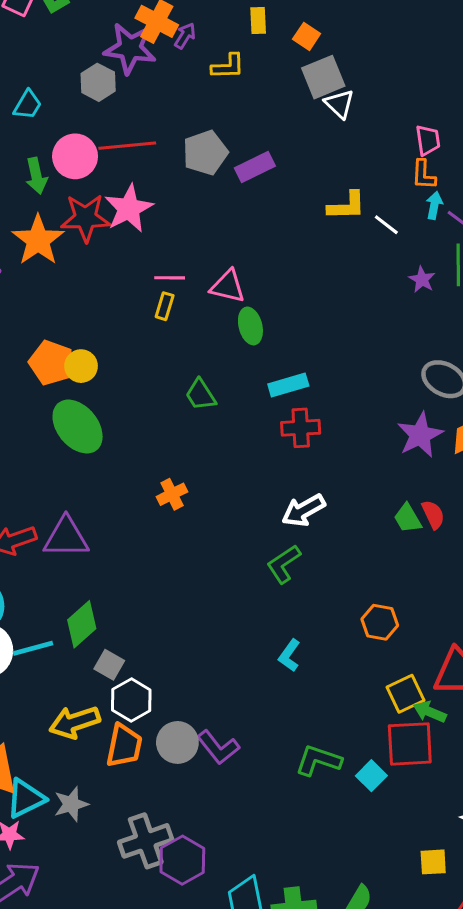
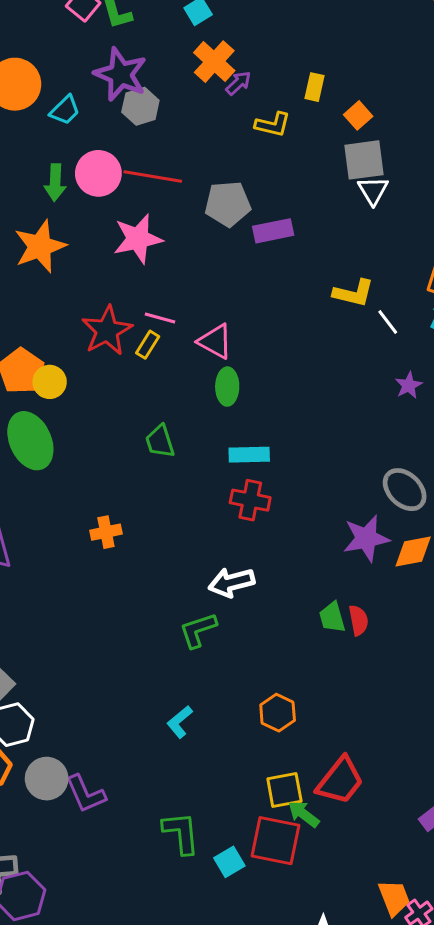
purple star: (130, 48) -> (121, 74), moved
red star: (86, 218) -> (107, 331), moved, turned 30
green L-shape: (318, 760) -> (181, 833), turned 51

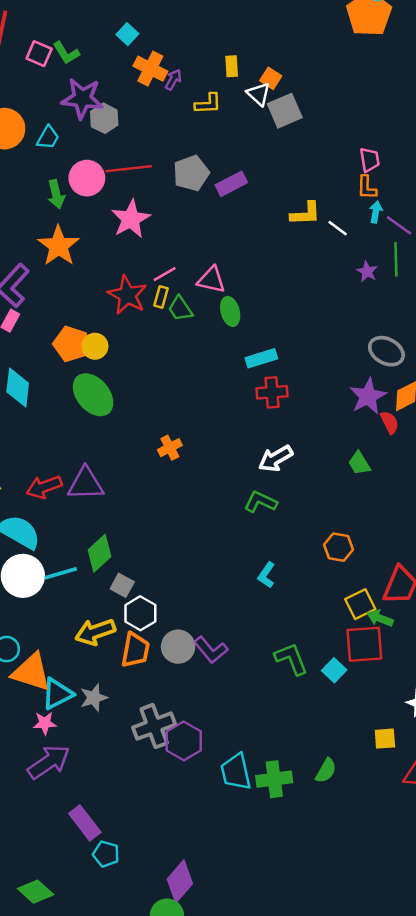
white triangle: (373, 191) -> (258, 94), moved
pink line: (160, 318) -> (165, 274), turned -30
green trapezoid: (160, 441) -> (180, 309), moved
red semicircle: (358, 620) -> (390, 422), moved
green L-shape: (198, 630) -> (260, 502), turned 60

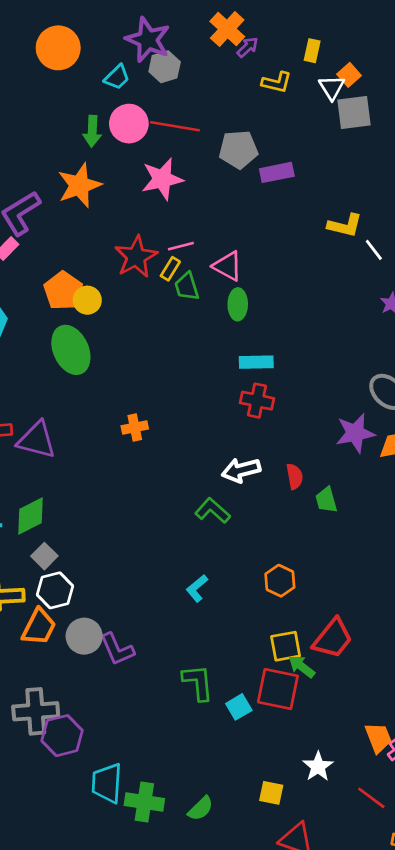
cyan trapezoid: (48, 138) -> (117, 77), moved
red semicircle: (390, 422) -> (295, 476), moved

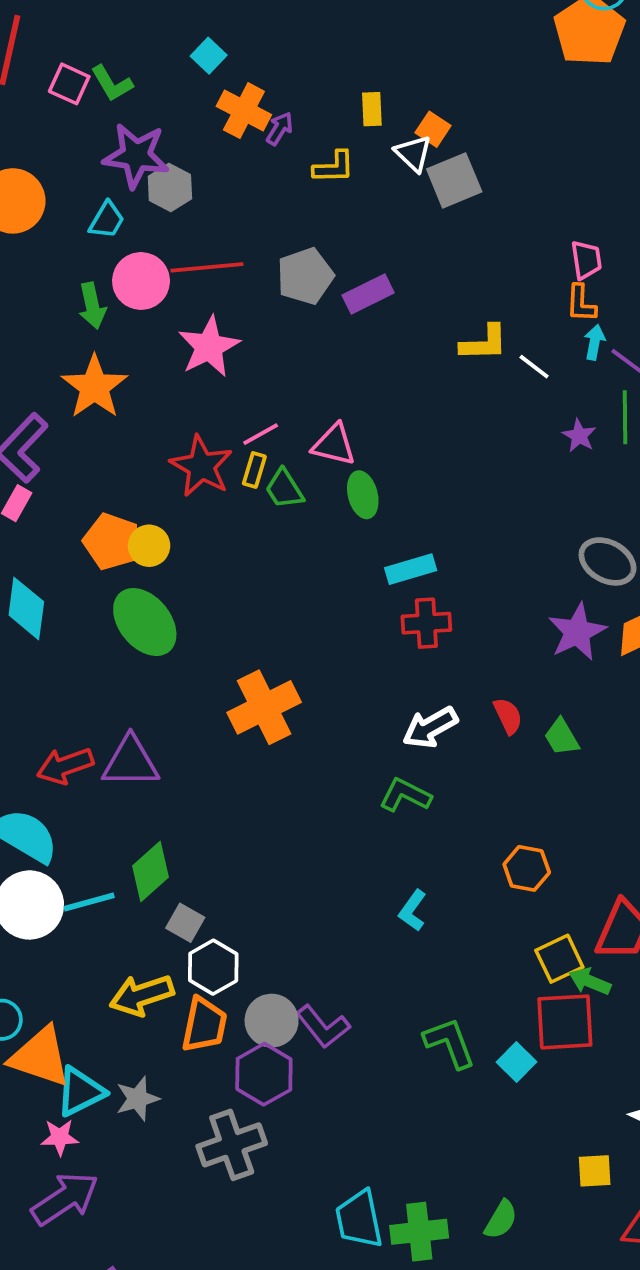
orange cross: (135, 427) -> (264, 707), size x1.8
purple hexagon: (62, 736) -> (264, 1074), moved

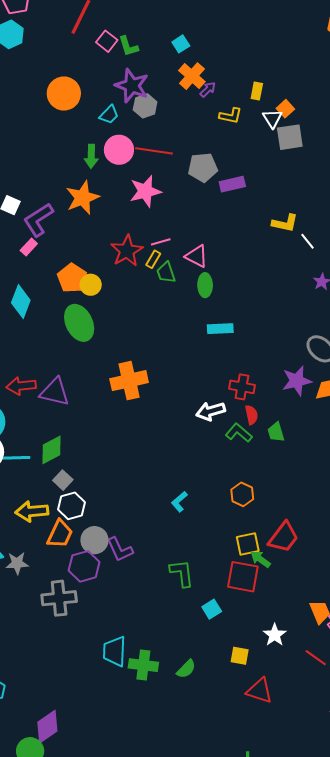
red cross: (426, 623) -> (242, 387), moved
green L-shape: (405, 795) -> (239, 433), moved
cyan square: (516, 1062) -> (212, 609), moved

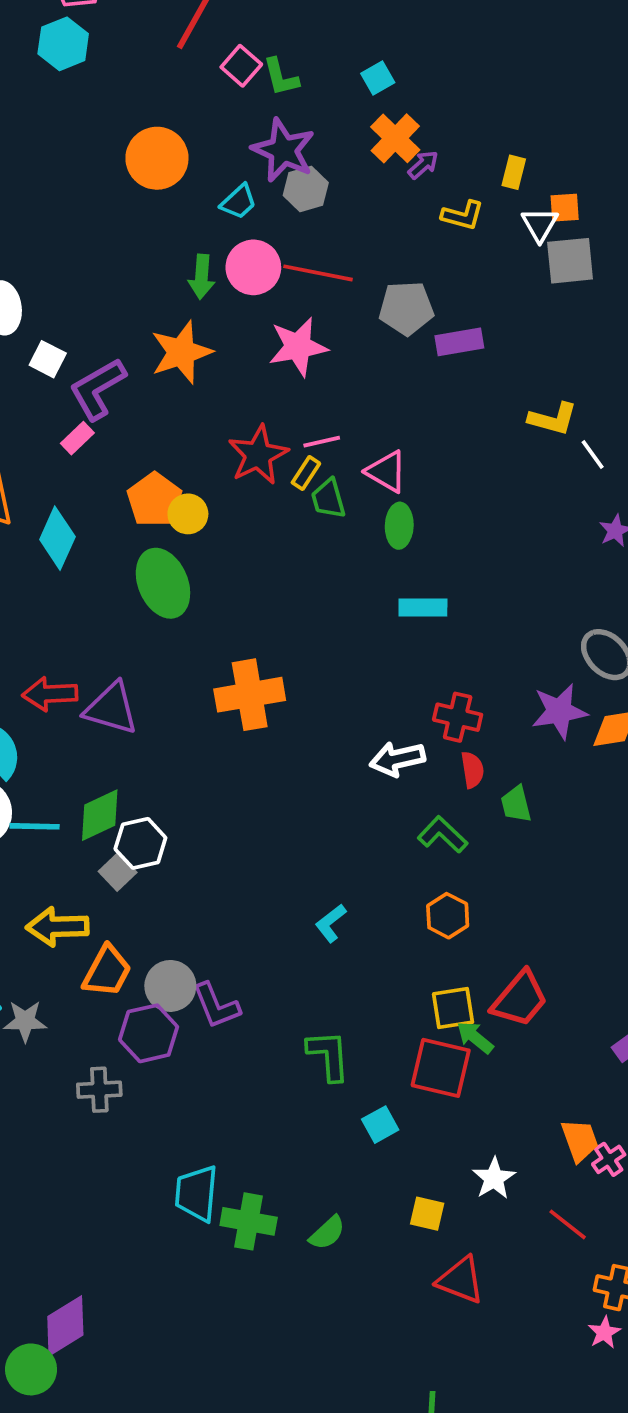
orange square: (285, 109) -> (565, 208), turned 36
green L-shape: (239, 433) -> (443, 835), moved
white hexagon: (71, 506) -> (140, 843), moved
gray cross: (59, 598) -> (99, 1090), size x0.7

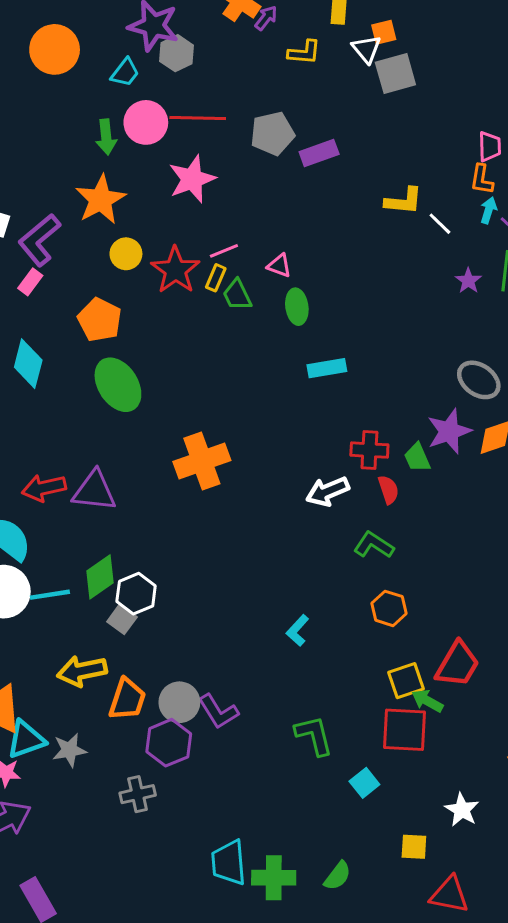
pink triangle: (386, 472) -> (279, 266), size x0.7
yellow circle: (188, 514) -> (126, 254), moved
green trapezoid: (516, 804) -> (417, 458), moved

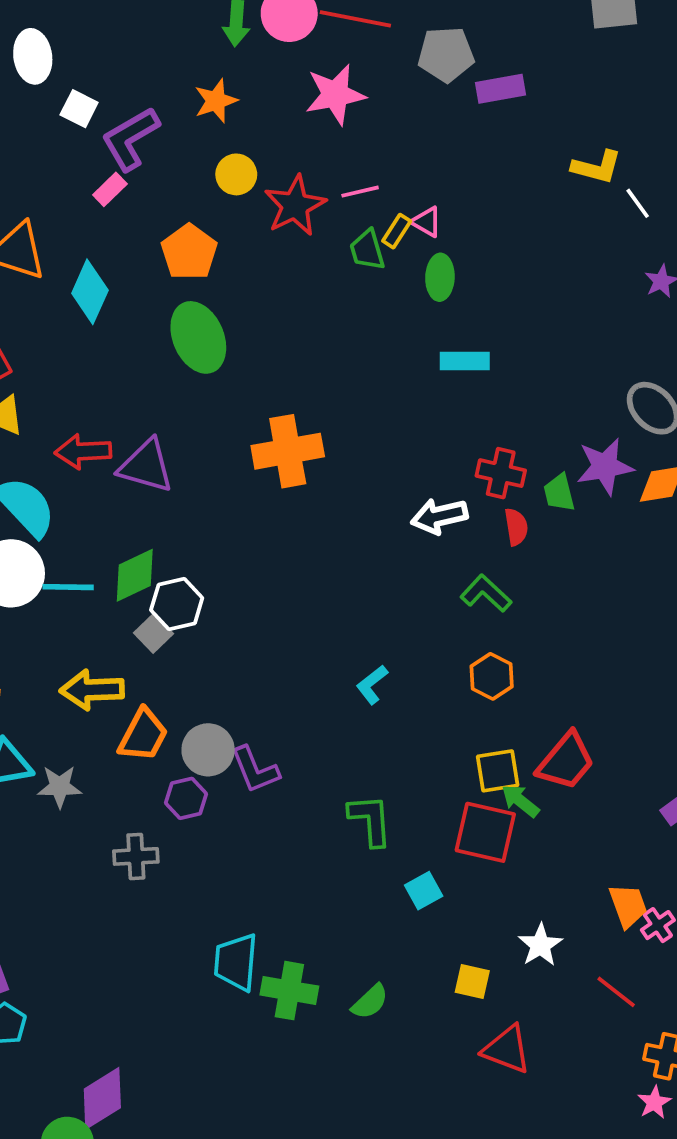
orange star: (101, 200) -> (216, 101), size x0.7
yellow rectangle: (216, 278) -> (397, 231), moved
purple hexagon: (169, 743) -> (186, 798), size x0.7

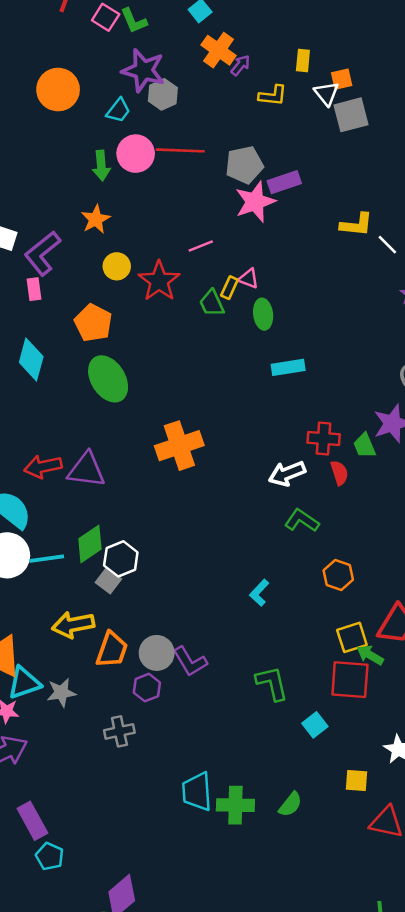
pink star: (335, 94) -> (255, 202), moved
pink rectangle: (110, 189) -> (34, 289), turned -45
pink line: (360, 192) -> (201, 246), moved
green L-shape: (486, 593) -> (302, 521), moved

